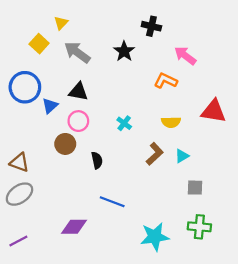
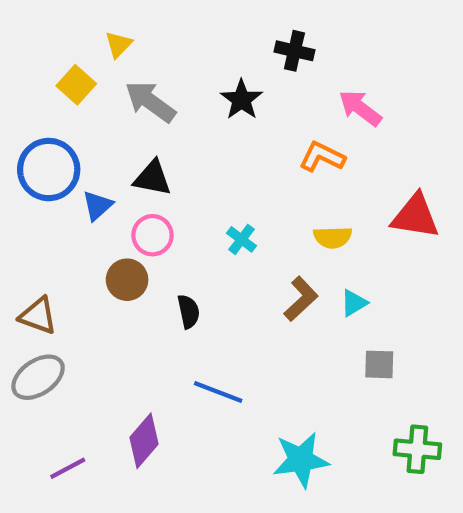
purple diamond: (74, 227) -> (144, 441), turned -48
green cross: (199, 227) -> (417, 449), moved
purple line: (18, 241) -> (68, 468), moved

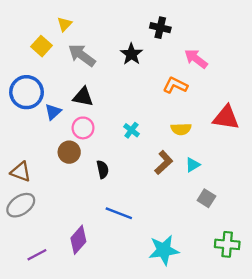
gray square: (379, 364) -> (206, 198), turned 30

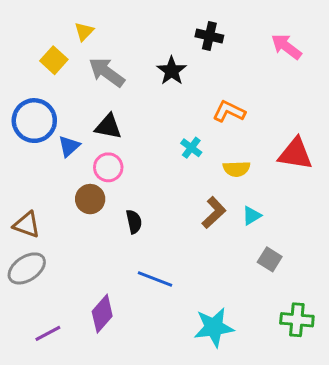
pink arrow: (196, 59) -> (286, 47), moved
cyan cross: (131, 130) -> (191, 148), moved

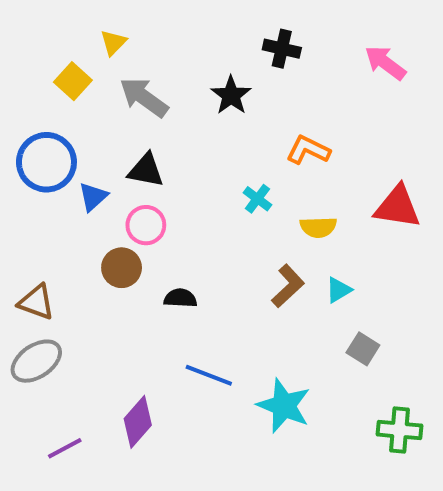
black semicircle: (134, 222) -> (180, 298), turned -75
cyan star: (214, 327) -> (284, 406), moved, turned 30

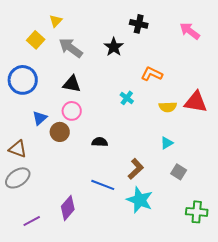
blue triangle: (93, 197) -> (40, 118), moved
yellow semicircle: (318, 227) -> (168, 107), moved
brown L-shape: (288, 286) -> (136, 169), moved
black semicircle: (180, 298) -> (100, 142), moved

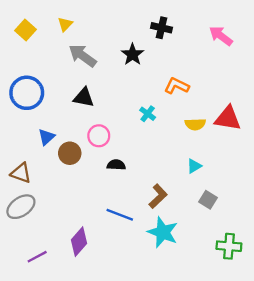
yellow square: (36, 40) -> (26, 30), moved
pink circle: (72, 111) -> (99, 136), moved

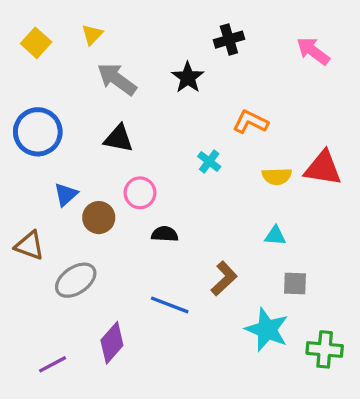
black cross: (162, 28) -> (229, 40), turned -30
cyan triangle: (194, 166) -> (275, 236), turned 35
gray square: (208, 200) -> (295, 283), turned -30
gray ellipse: (21, 207) -> (76, 280), moved
cyan star: (163, 232) -> (267, 330), moved

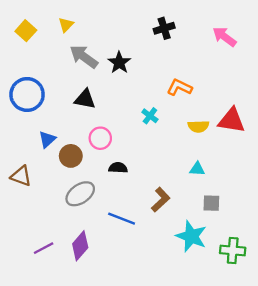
black star: (188, 77) -> (119, 63), moved
gray ellipse: (76, 280) -> (80, 194), moved
purple line: (53, 364) -> (44, 248), moved

